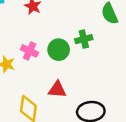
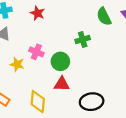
green circle: (59, 50) -> (60, 61), moved

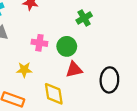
yellow star: (17, 64) -> (24, 70), moved
black ellipse: (92, 102) -> (109, 80), turned -65

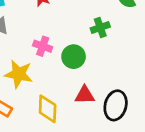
yellow star: (24, 70) -> (19, 74), size x1.5
red triangle: (74, 70) -> (85, 95), moved

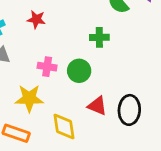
green cross: (100, 28) -> (99, 37), turned 30
red triangle: (85, 95) -> (97, 106), turned 35

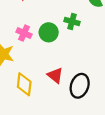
green circle: (79, 71) -> (49, 32), moved

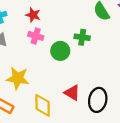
pink cross: (24, 33) -> (36, 36), moved

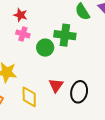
green cross: (82, 37) -> (65, 35), size x1.5
red triangle: (72, 93) -> (56, 85), turned 35

